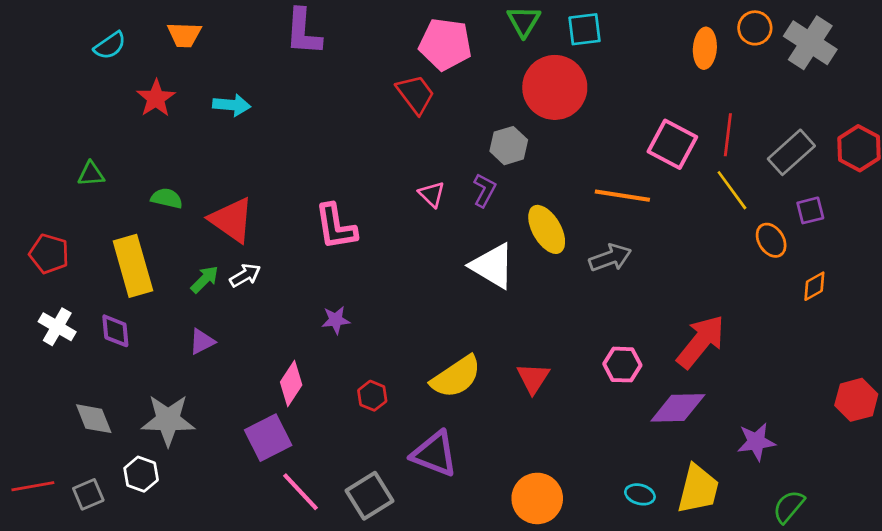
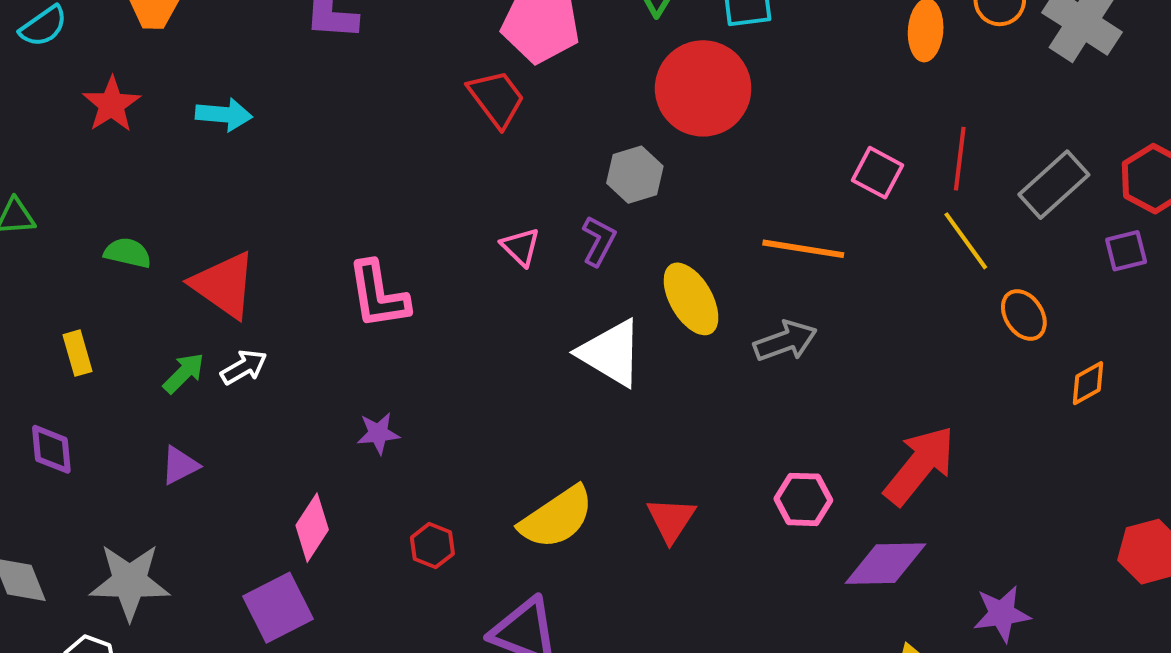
pink square: (672, 144) -> (877, 173), size x0.7
purple square: (810, 210) -> (1126, 251), moved
yellow rectangle: (133, 266) -> (77, 353), size x0.5

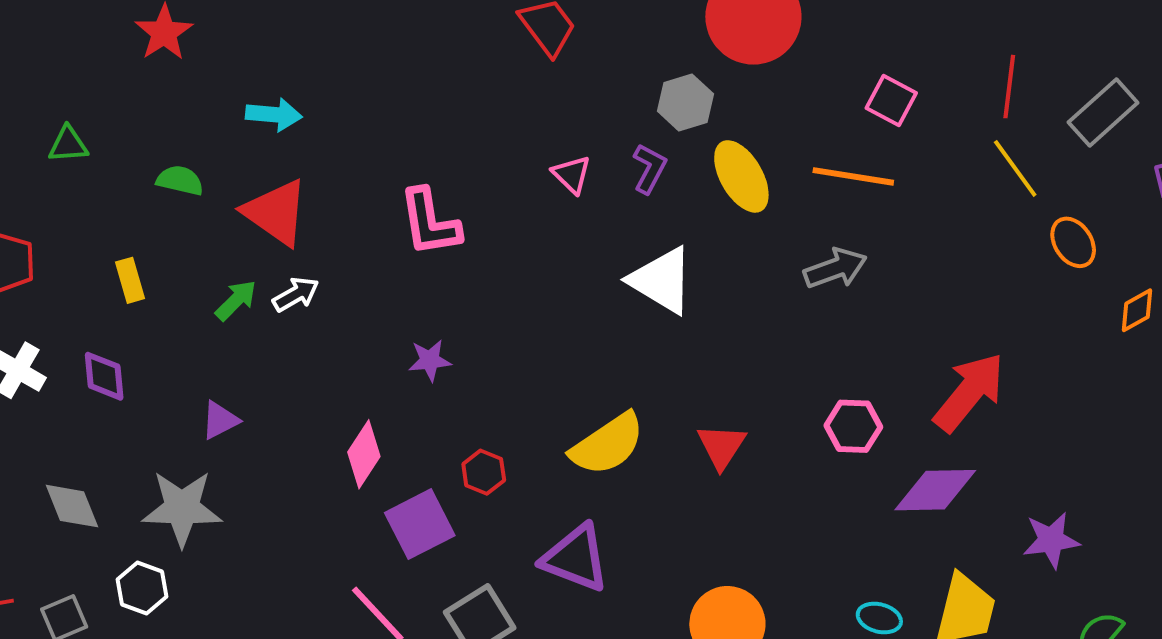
cyan arrow: (224, 114) -> (274, 114), moved
pink square: (877, 173) -> (891, 101), moved
yellow ellipse: (691, 299) -> (741, 176), moved
purple triangle: (180, 465) -> (220, 420), moved
purple square: (278, 608) -> (420, 524), moved

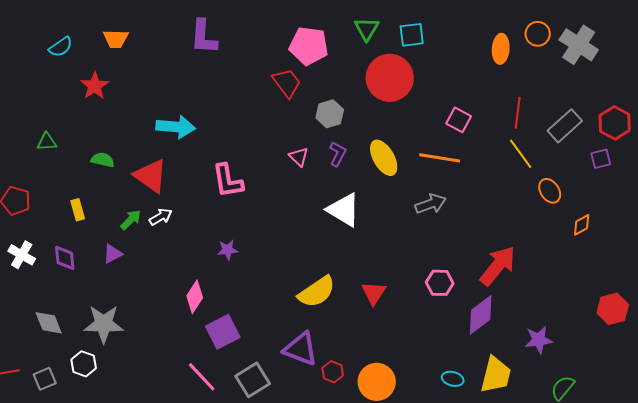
gray hexagon: (685, 103) -> (330, 114), moved
cyan arrow: (274, 114) -> (176, 127), moved, size x1.4
purple triangle: (220, 420) -> (113, 254), moved
red hexagon: (484, 472) -> (333, 372), moved
purple diamond: (935, 490) -> (481, 315), turned -36

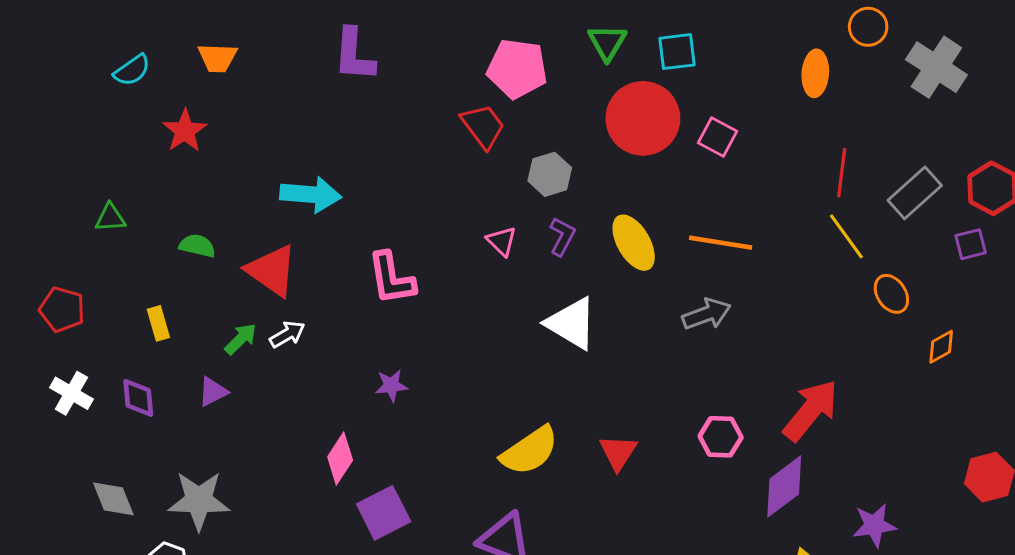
orange circle: (538, 34) -> (868, 27), moved
pink square: (459, 120) -> (717, 137), moved

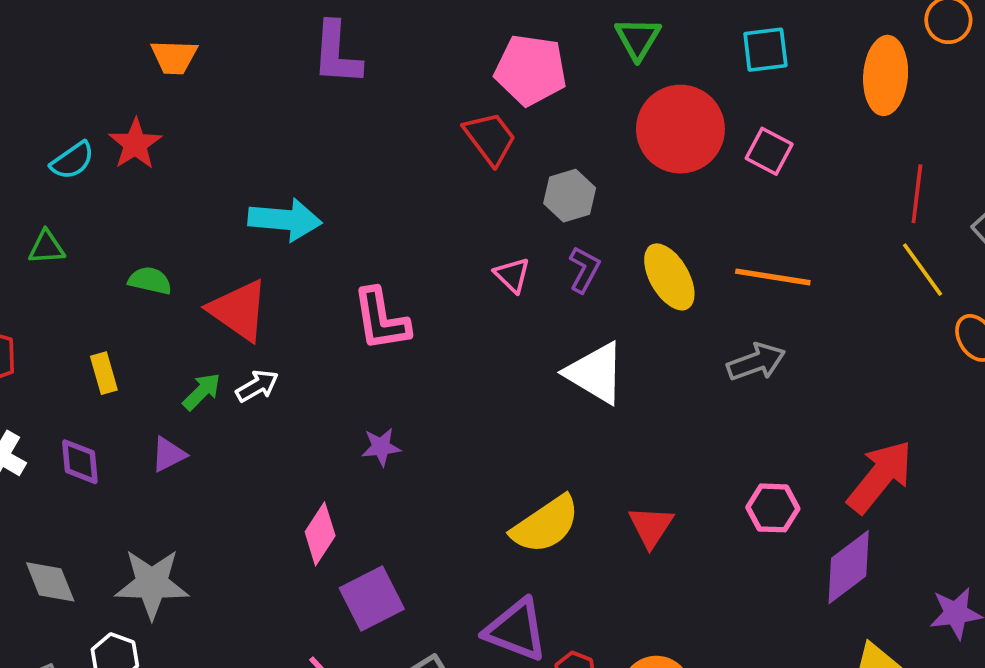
cyan square: (677, 52) -> (765, 50), moved
cyan semicircle: (132, 70) -> (72, 161), moved
orange ellipse: (815, 73) -> (886, 75), size x1.4

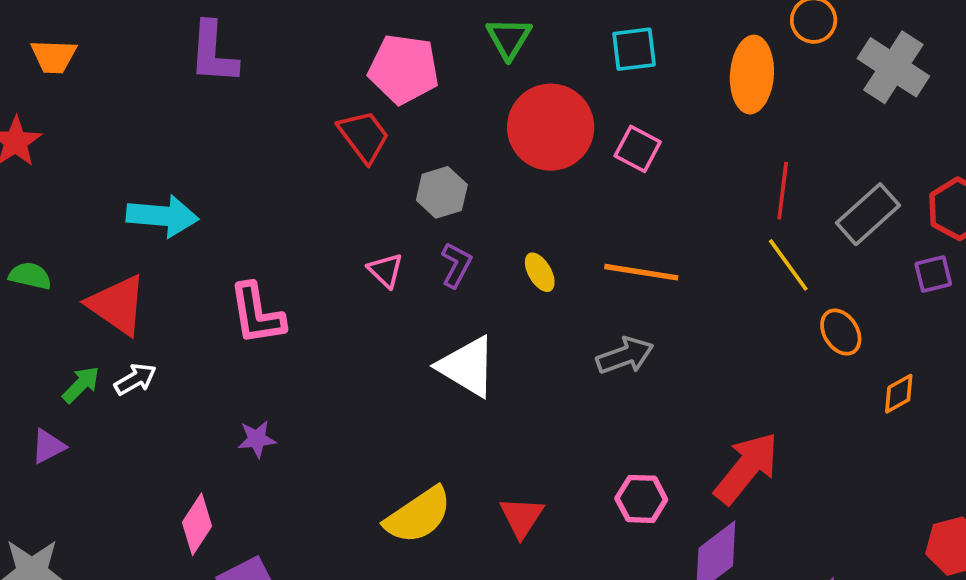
yellow ellipse: (669, 277) -> (540, 272), size x0.6

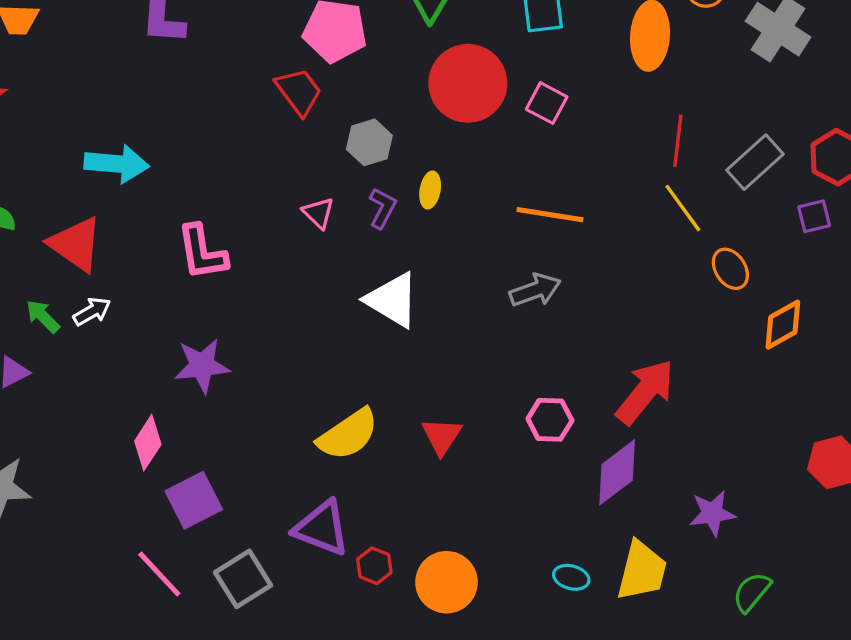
yellow ellipse: (540, 272) -> (430, 190), moved, turned 40
green arrow: (81, 385) -> (43, 316), turned -90
orange diamond: (899, 394) -> (783, 325), size x1.4
purple star: (257, 439) -> (202, 366), size x1.6

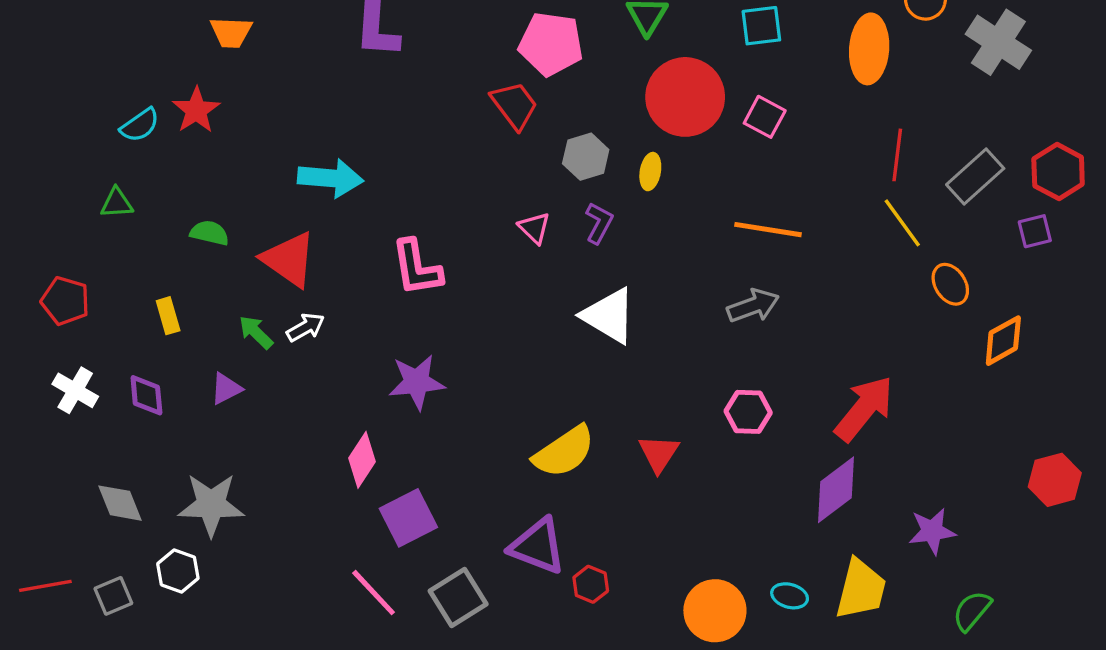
yellow ellipse: (430, 190) -> (650, 172), moved
pink hexagon: (550, 420) -> (748, 412), moved
orange circle: (447, 582) -> (715, 611), moved

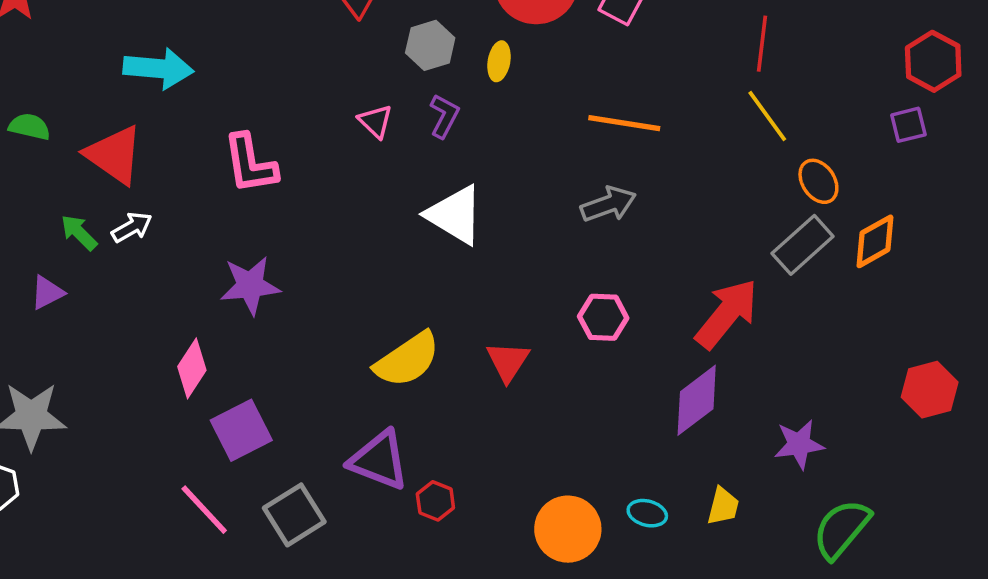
gray rectangle: (975, 177) -> (803, 245), moved
yellow trapezoid: (861, 589) -> (723, 506), size x0.6
green semicircle: (972, 611) -> (841, 529), size x1.4

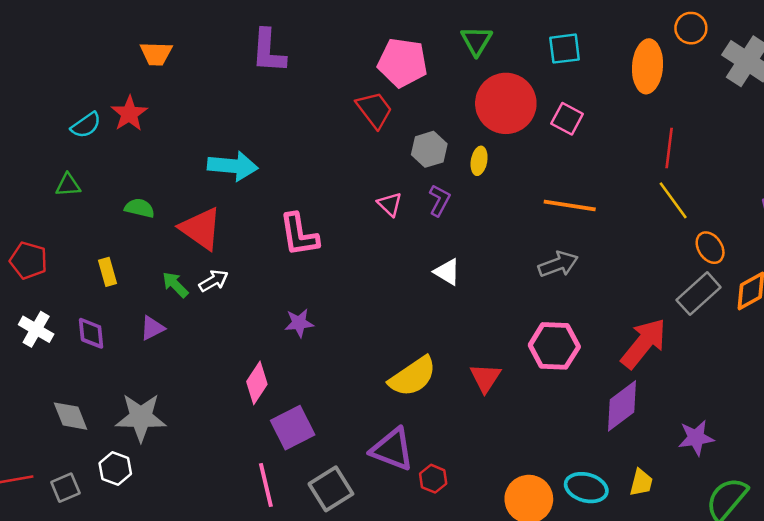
white triangle: (455, 215) -> (447, 272), size x0.6
purple star: (250, 285) -> (299, 323), size x0.7
pink hexagon: (603, 317) -> (554, 346), size x1.4
pink line: (204, 510) -> (266, 485), turned 30
cyan ellipse: (647, 513) -> (586, 488), size x1.5

